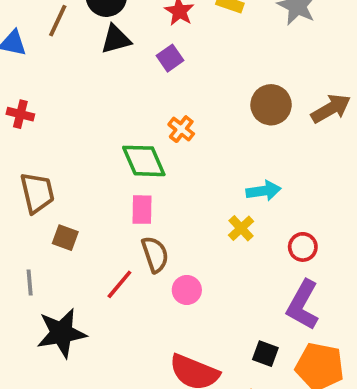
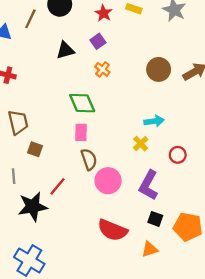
black triangle: (116, 39) -> (65, 50), moved
orange cross: (181, 129) -> (102, 69), moved
red line: (119, 284) -> (57, 186), moved
pink circle: (187, 290) -> (108, 181), size x1.5
purple L-shape: (303, 305) -> (148, 185), moved

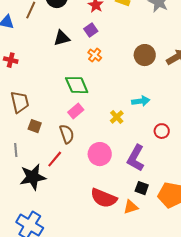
pink rectangle: (81, 132) -> (76, 111), turned 49
yellow cross: (141, 144) -> (117, 117), moved
brown semicircle: (89, 159) -> (67, 134), moved
orange triangle: (150, 249) -> (131, 207), moved

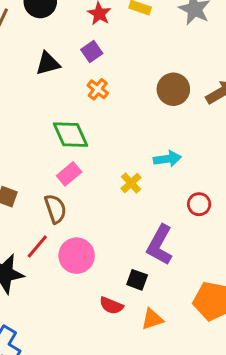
pink circle: (100, 154) -> (77, 256), moved
black square: (142, 188) -> (137, 280), moved
red semicircle: (104, 198) -> (111, 306), size x0.6

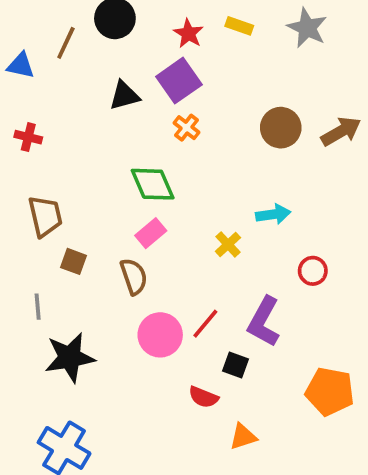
purple square: (92, 51) -> (179, 81), size x1.6
red line: (37, 247) -> (205, 324), moved
orange triangle: (152, 319) -> (243, 437), moved

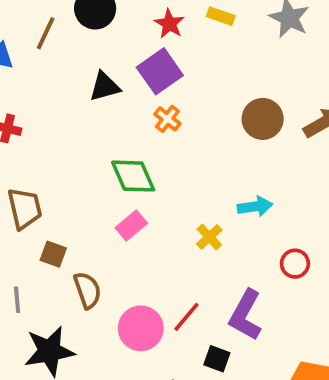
brown semicircle: (134, 276) -> (87, 290), moved

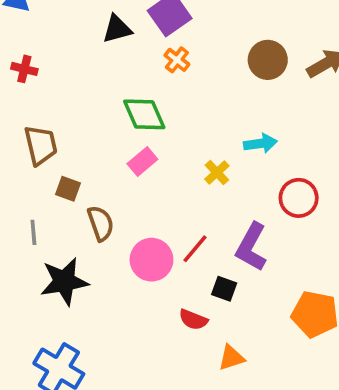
red circle: (295, 264) -> (299, 198), size x1.4

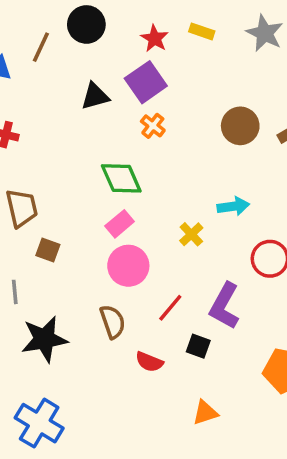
brown semicircle: (101, 223) -> (113, 322), moved
pink circle: (151, 260) -> (128, 266), moved
red semicircle: (193, 320) -> (149, 362), moved

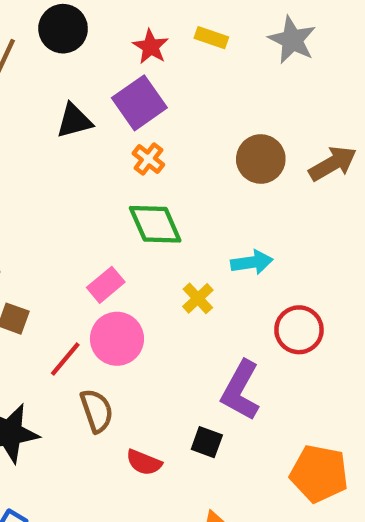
green diamond: (121, 178) -> (155, 224), moved
red line: (170, 308) -> (65, 359), moved

